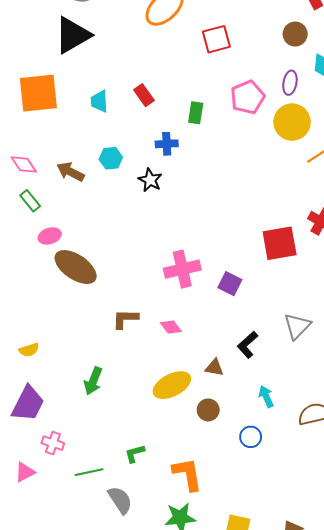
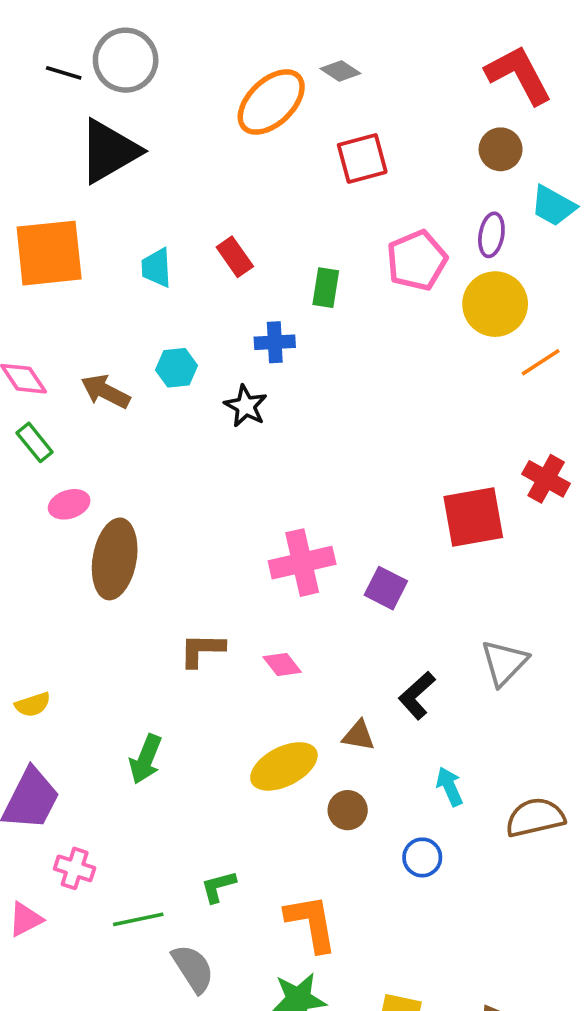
brown ellipse: (76, 267) -> (115, 559), turned 66

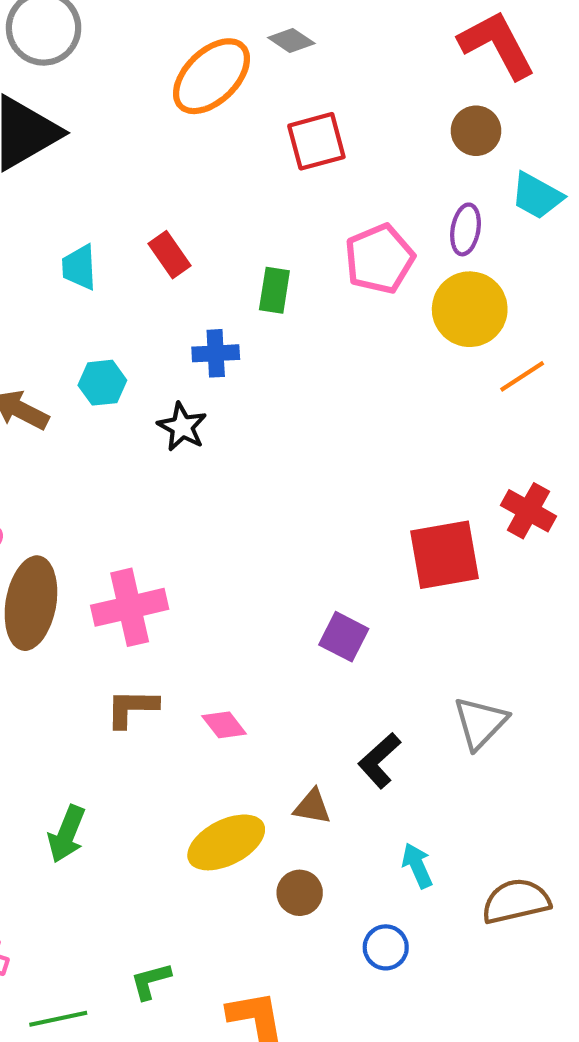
pink cross: (302, 563) -> (130, 607), moved

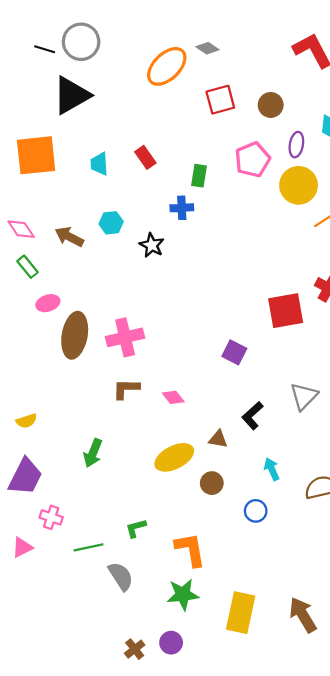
brown circle: (476, 131) -> (271, 105), moved
blue cross: (216, 353) -> (182, 208), moved

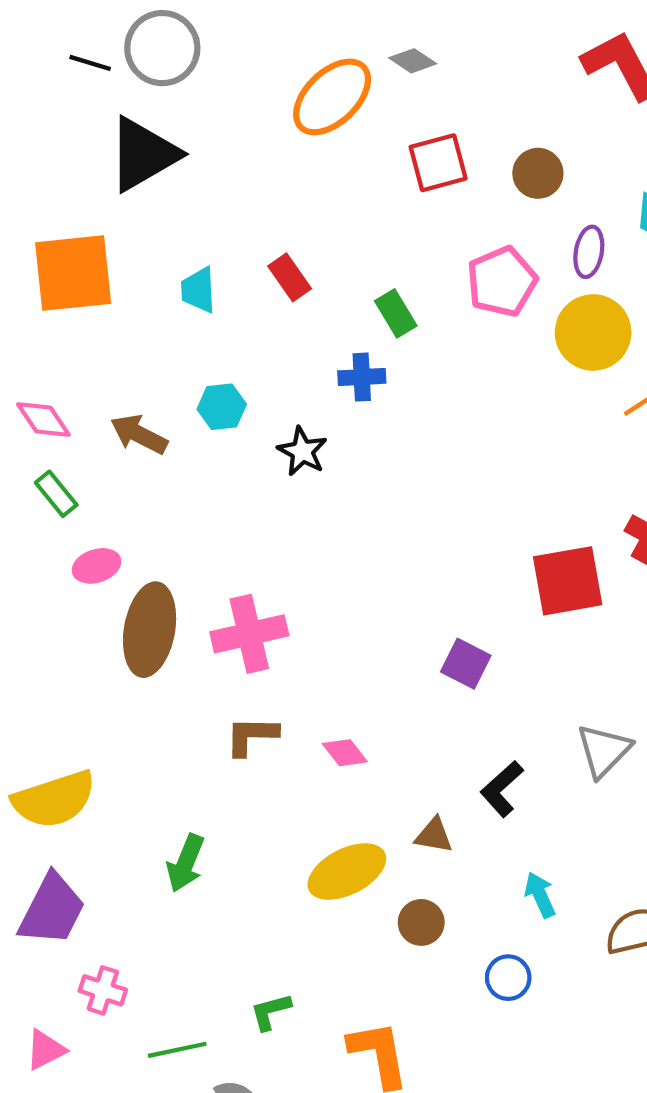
green rectangle: (199, 176) -> (396, 313), turned -40
yellow semicircle: (26, 421) -> (54, 799), size x2.0

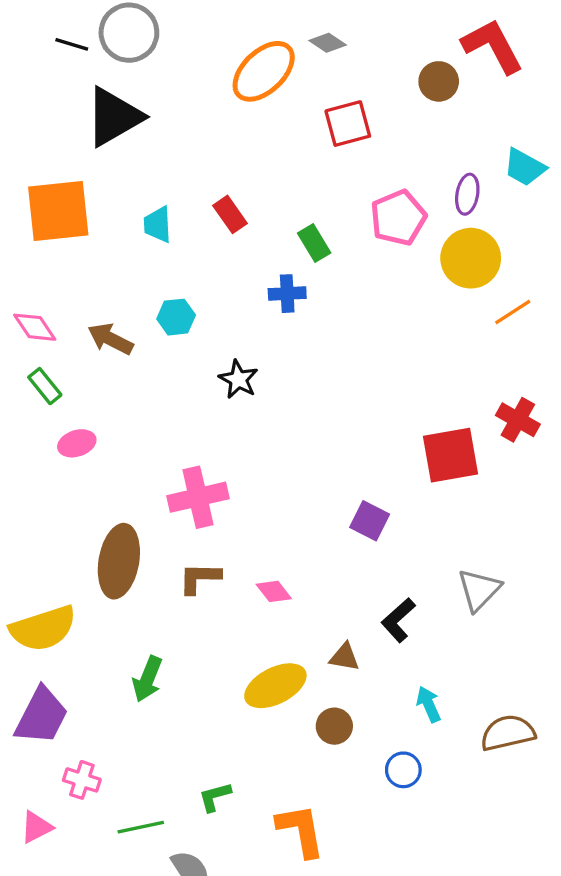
brown circle: (538, 173) -> (439, 81), moved
black star: (302, 451) -> (238, 379), moved
brown ellipse: (150, 630) -> (119, 561), moved

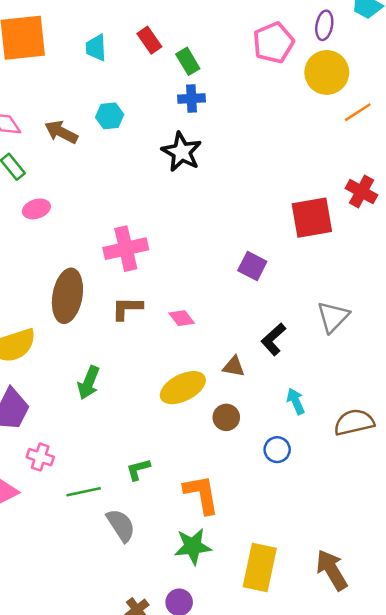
green rectangle: (314, 243) -> (188, 61), moved
black star: (238, 379) -> (182, 152), moved, size x1.4

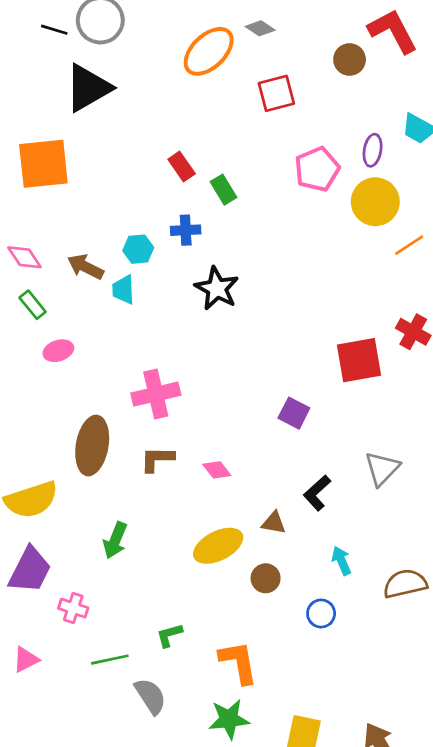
cyan trapezoid: (96, 48) -> (123, 290), moved
blue cross: (192, 99) -> (186, 230), moved
pink cross: (40, 457) -> (73, 608), moved

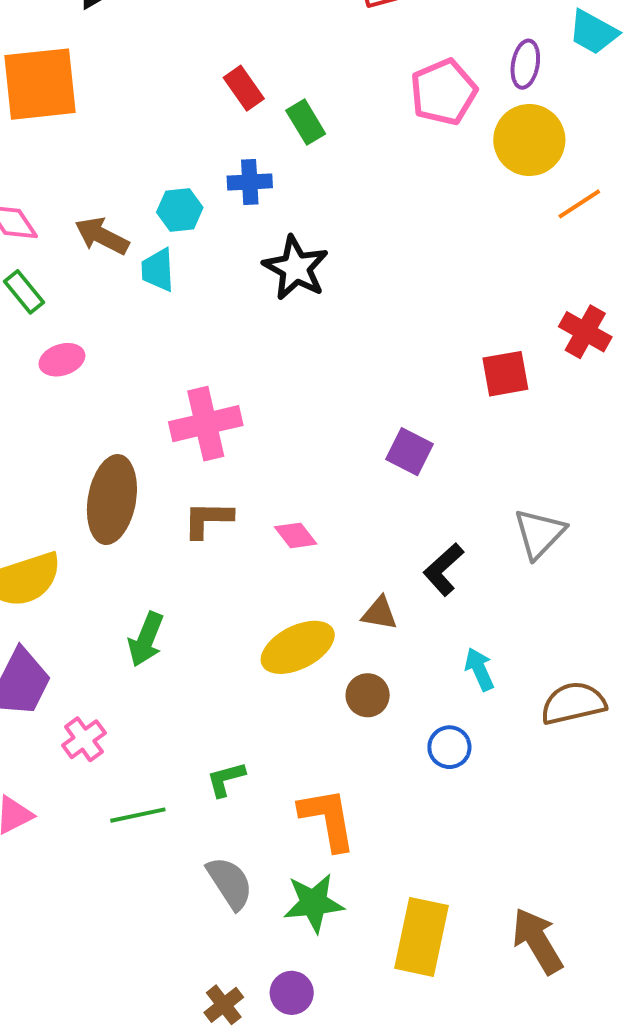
red square: (359, 360) -> (505, 374), size x0.7
pink cross: (73, 608) -> (84, 739), turned 36
gray semicircle: (150, 696) -> (230, 883), moved

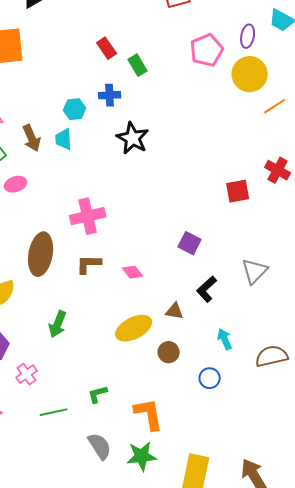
brown arrow: (102, 236) -> (32, 138), moved, turned -140
purple square: (410, 452) -> (190, 243), moved

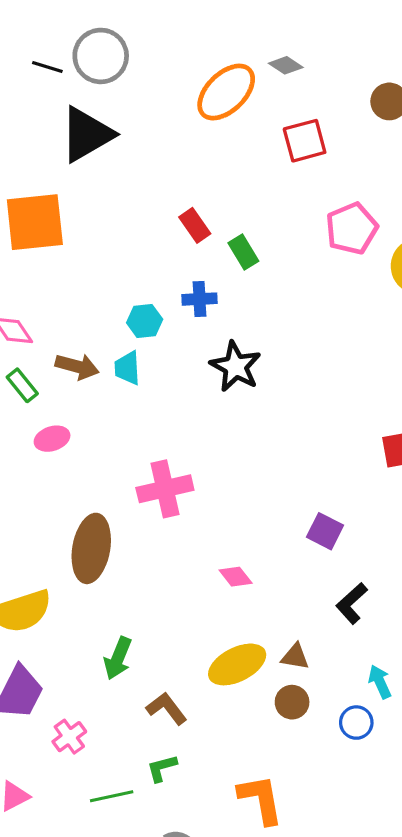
brown arrow: (32, 138) -> (77, 366), turned -52
brown L-shape: (89, 264) -> (167, 708), moved, turned 52
brown triangle: (175, 311) -> (295, 657), moved
blue circle: (210, 378) -> (356, 723), moved
green L-shape: (98, 394) -> (162, 768), moved

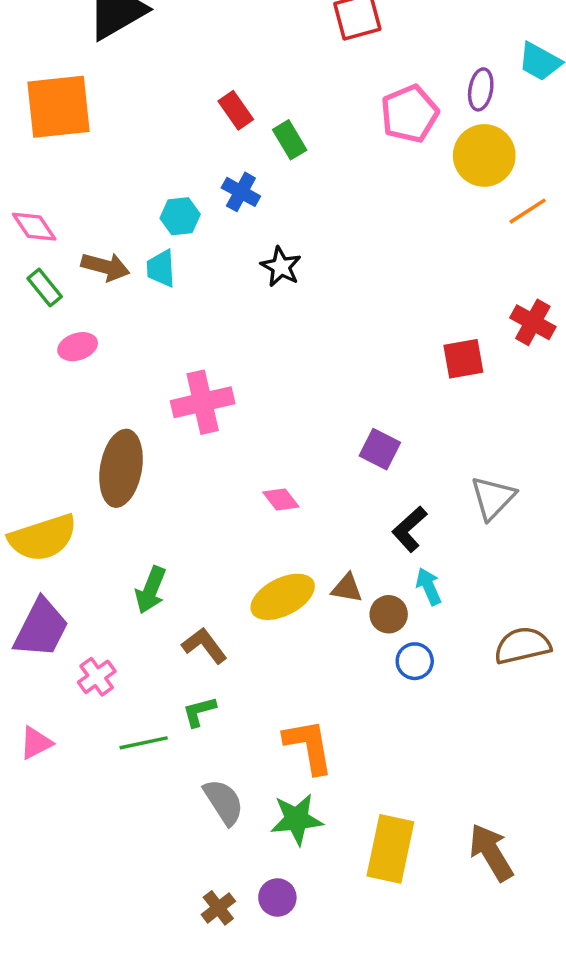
blue cross: (199, 299) -> (241, 192), turned 32
black star: (236, 366) -> (281, 267), size x0.7
cyan arrow: (380, 682) -> (429, 586), moved
brown circle: (292, 702) -> (389, 614), moved

